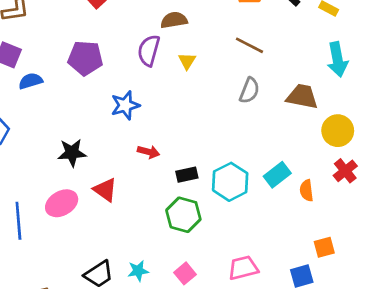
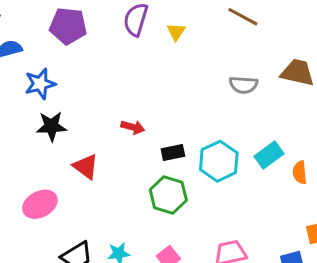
gray semicircle: (249, 90) -> (244, 85), moved, turned 70
blue star: (125, 105) -> (40, 84), moved
pink ellipse: (62, 203) -> (40, 204), moved

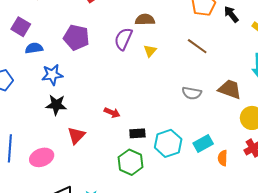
red triangle: (86, 167) -> (76, 135), turned 30

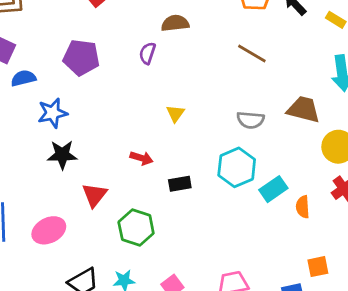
purple semicircle: (123, 39) -> (147, 53), size x0.7
yellow triangle: (150, 51) -> (175, 114), moved
cyan hexagon: (168, 143) -> (237, 167), moved
green hexagon: (130, 162) -> (136, 228), moved

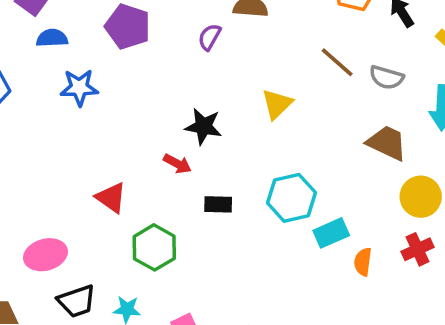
yellow triangle: (175, 114) -> (277, 104), moved, size x1.4
gray semicircle: (251, 120) -> (386, 77), moved
black star: (62, 155) -> (203, 126), moved
red triangle: (94, 195) -> (111, 198), turned -44
pink ellipse: (49, 230) -> (45, 255), moved

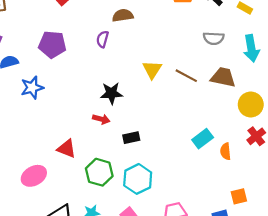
brown line: (337, 62) -> (186, 76), moved
cyan hexagon: (291, 198) -> (138, 179), moved
pink ellipse: (45, 255) -> (34, 176), moved

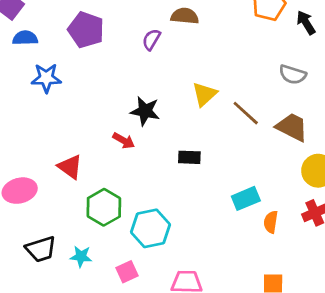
black rectangle: (131, 138) -> (189, 157), moved

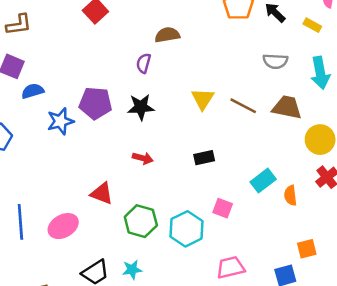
purple pentagon: (86, 30) -> (96, 103), moved
black star: (145, 111) -> (141, 107), moved
pink square: (127, 272) -> (223, 208), moved, turned -30

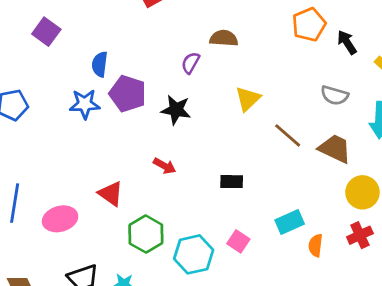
blue semicircle: (33, 91) -> (100, 64), moved, turned -80
yellow triangle: (203, 99) -> (248, 99), moved

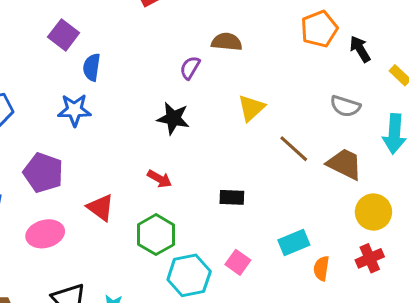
purple square: (46, 32) -> (64, 35), moved
purple pentagon: (128, 94) -> (43, 173), moved
green hexagon: (146, 234) -> (156, 235), moved

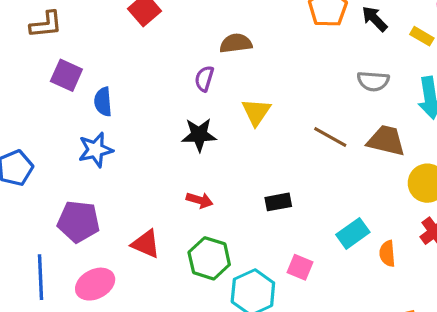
yellow triangle: (251, 108) -> (256, 112), moved

